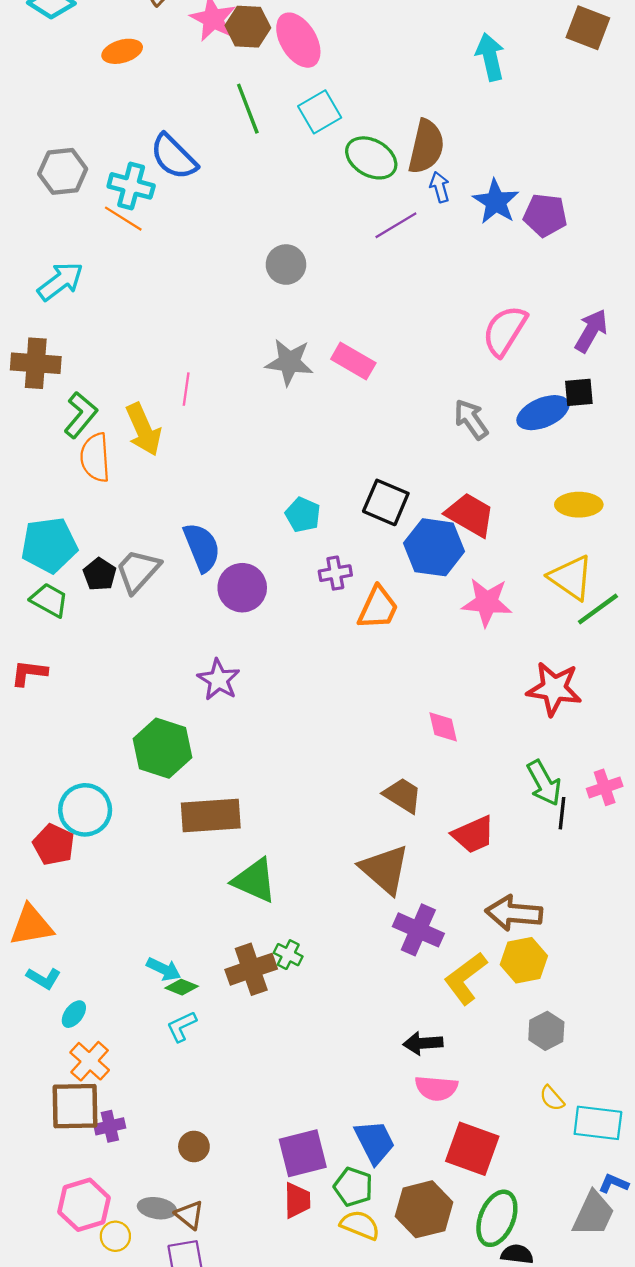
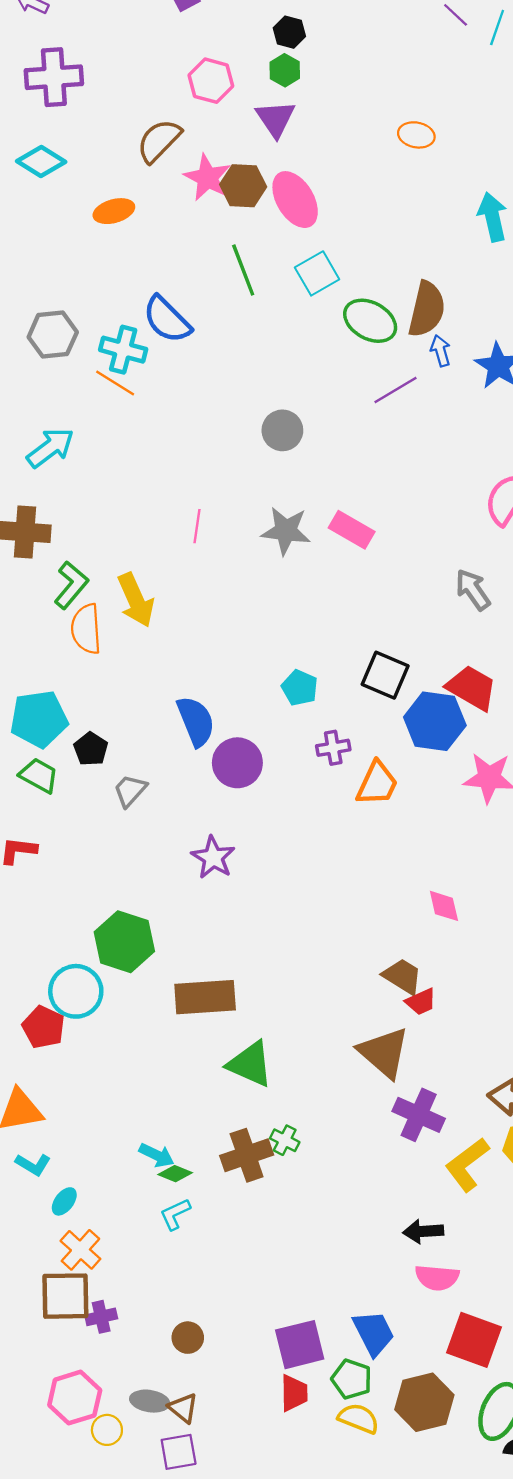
pink line: (186, 389) -> (197, 526), moved
gray trapezoid: (138, 571) -> (130, 791), moved, size x0.7
green hexagon: (163, 748) -> (124, 942), moved
red trapezoid: (473, 835) -> (421, 1002), moved, size x0.7

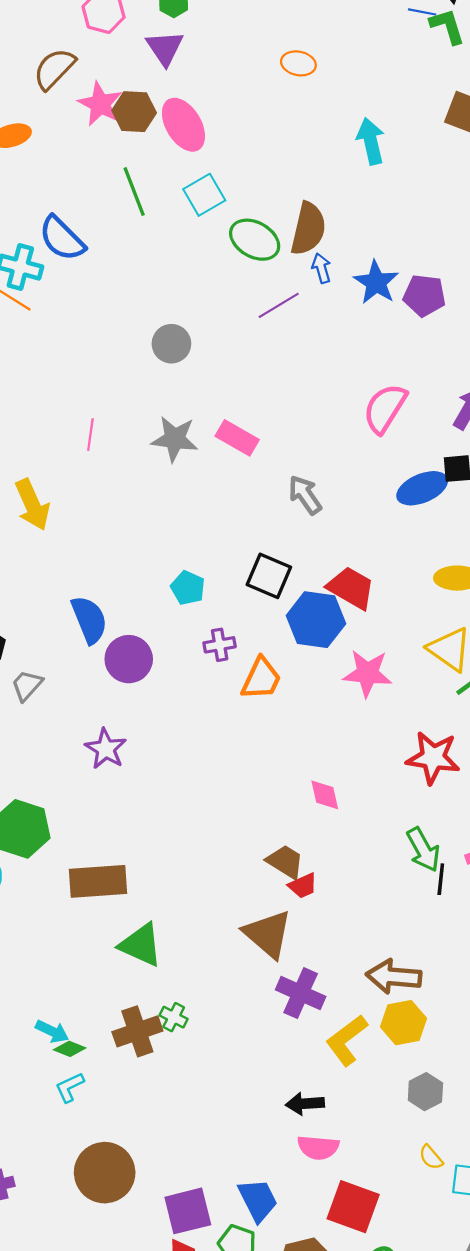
gray arrow: (473, 590) -> (305, 495), moved
brown circle: (188, 1338) -> (105, 1173), moved, size x2.0

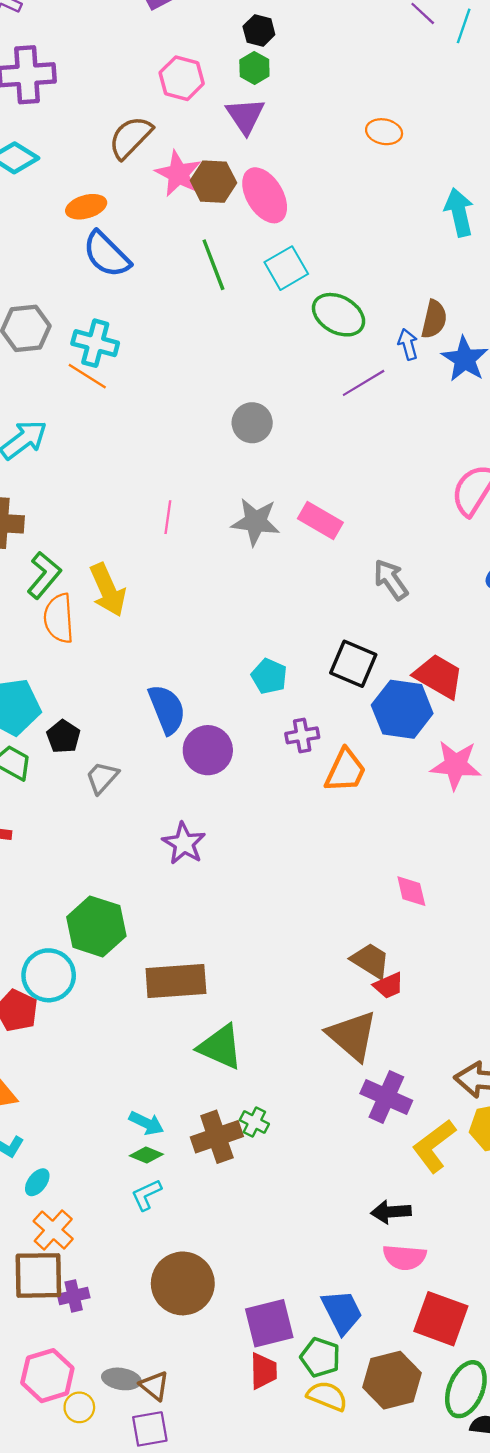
brown semicircle: (308, 229) -> (434, 319), moved, size x0.7
blue semicircle: (62, 239) -> (107, 254), moved
cyan arrow: (52, 1031) -> (146, 1123), moved

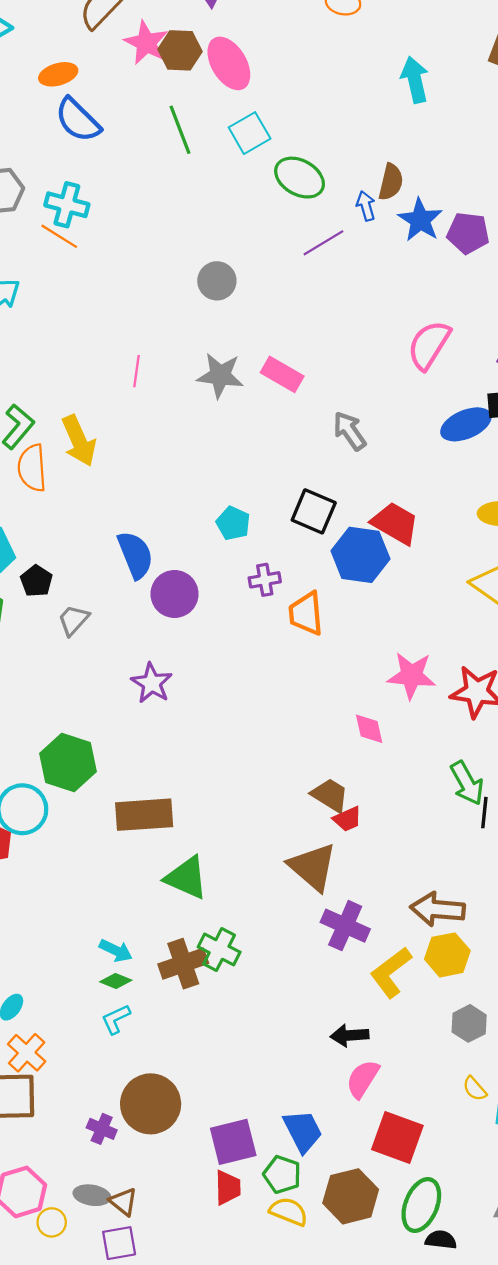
pink star: (456, 765) -> (412, 676), moved
orange trapezoid: (345, 771) -> (306, 614), turned 150
green cross: (254, 1122) -> (219, 949), size x1.5
pink semicircle: (404, 1257) -> (363, 1079), turned 117
purple cross: (74, 1296) -> (102, 1129), moved, turned 36

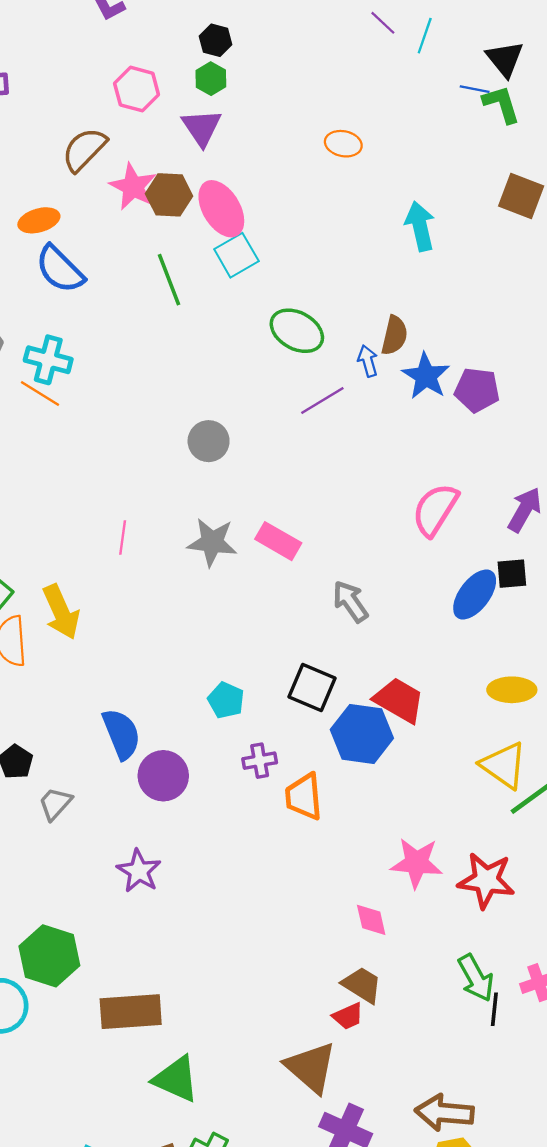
cyan square: (250, 133) -> (236, 255), moved
blue ellipse: (466, 424) -> (475, 594), turned -30
brown trapezoid: (330, 795) -> (362, 985), moved

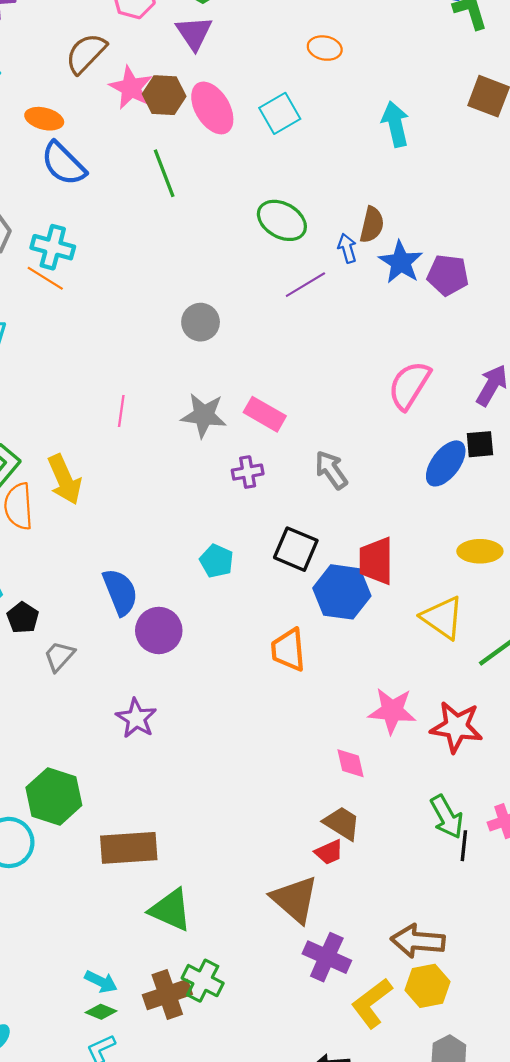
orange ellipse: (39, 220) -> (44, 119), turned 30
cyan square: (236, 255) -> (280, 113), moved
red trapezoid: (399, 700) -> (376, 561), turned -120
purple cross: (260, 761) -> (248, 472), moved
yellow triangle: (504, 765) -> (442, 618), moved

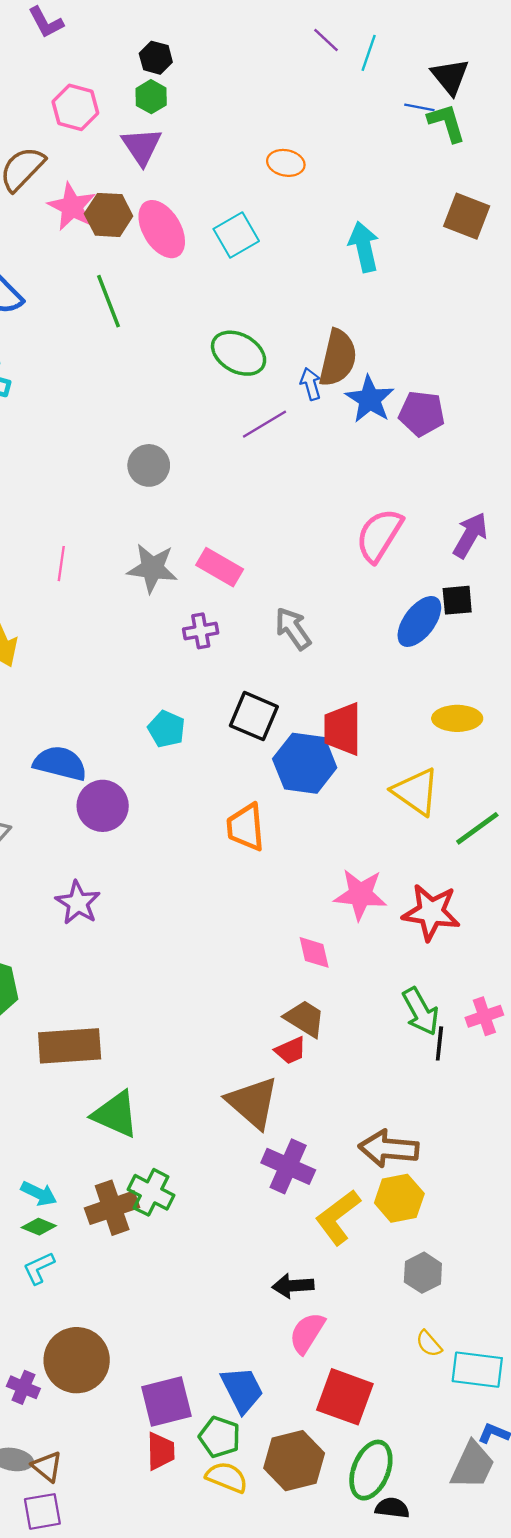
brown semicircle: (372, 225) -> (338, 358), size x1.4
blue semicircle: (120, 592) -> (60, 763), turned -54

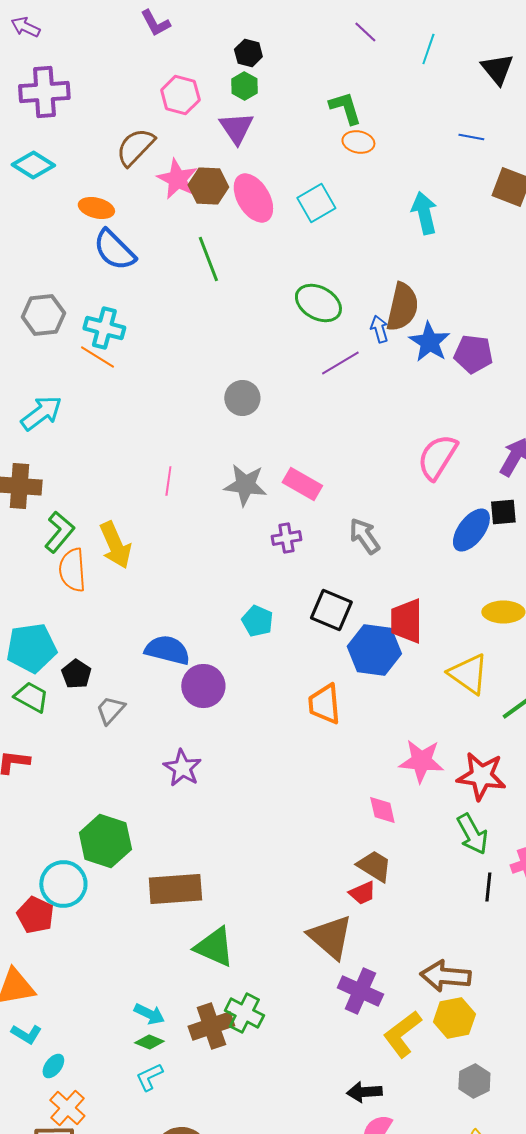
purple line: (326, 40) -> (365, 32), moved
blue line: (419, 107) -> (471, 137), moved
green L-shape: (447, 123) -> (345, 108), moved
green arrow: (421, 1012) -> (472, 834), moved

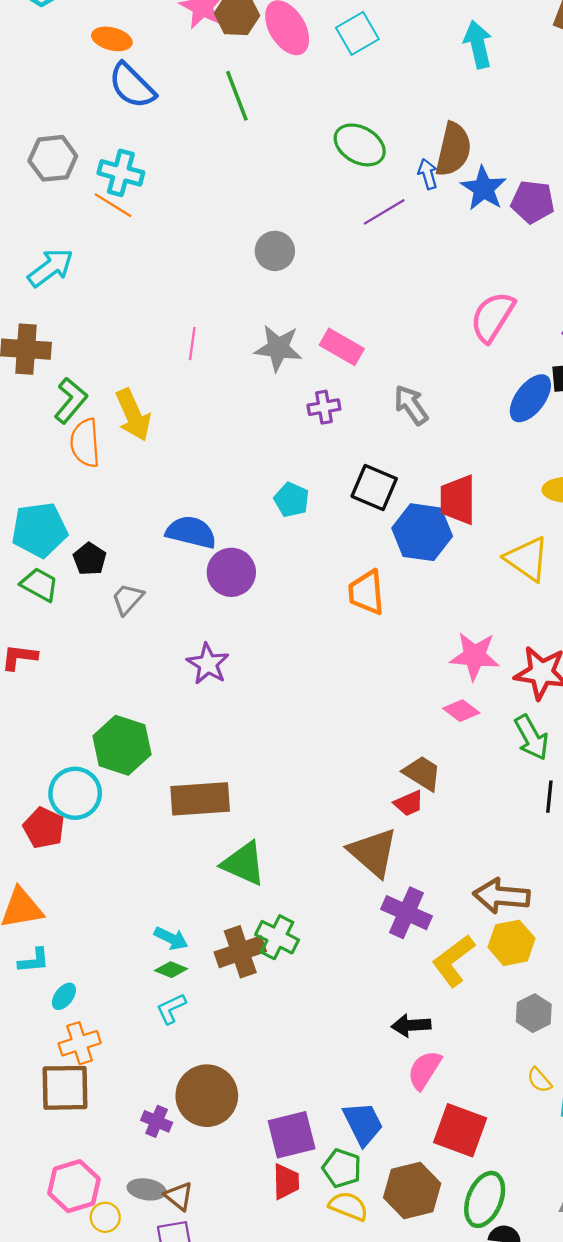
pink diamond: (382, 810) -> (461, 711), moved, turned -40
cyan L-shape: (26, 1034) -> (34, 961), turned -36
orange cross: (67, 1108) -> (80, 1043), turned 30

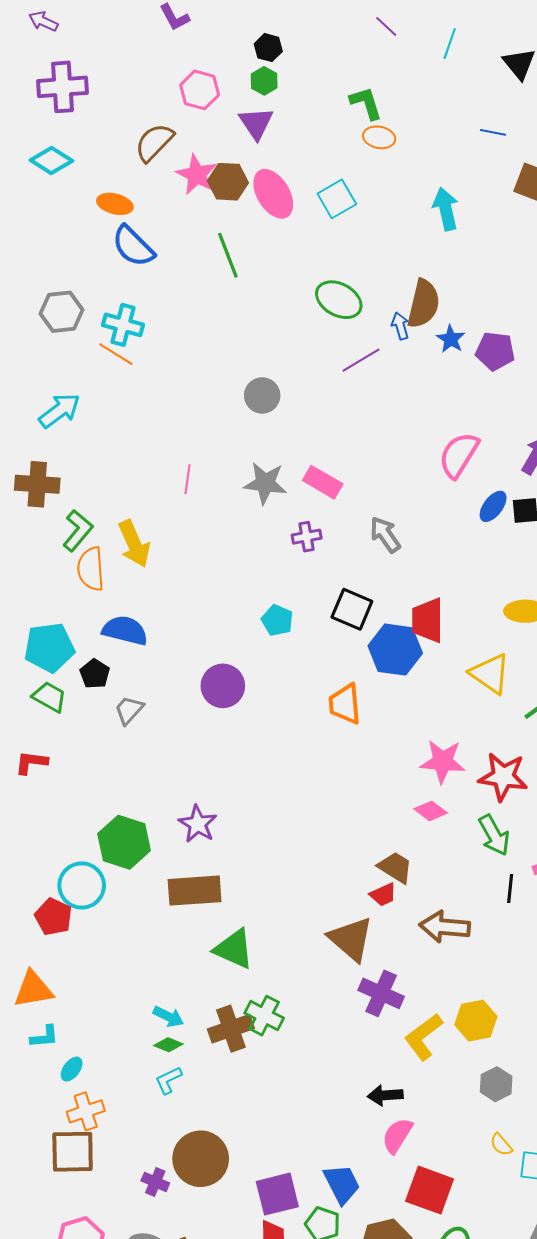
blue star: (484, 188) -> (451, 339), size x0.7
blue ellipse: (530, 398) -> (493, 506), moved, size x0.7
blue semicircle: (191, 532) -> (125, 630), moved
purple star: (208, 664) -> (198, 824), moved
brown arrow: (501, 896) -> (445, 927), moved

